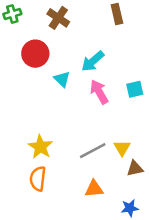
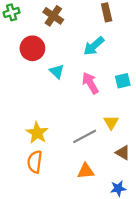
cyan arrow: (93, 61) -> (94, 46), moved
yellow triangle: (122, 148) -> (111, 122), moved
brown triangle: (135, 168) -> (123, 153), turned 42

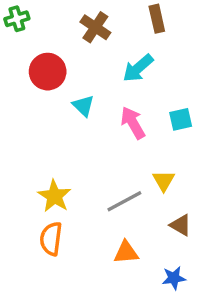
brown cross: (53, 16) -> (95, 27), moved

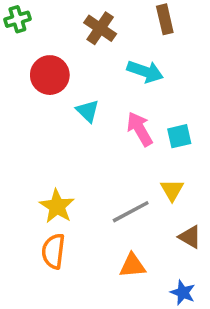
cyan arrow: (138, 68) -> (145, 71), turned -120
cyan square: (181, 119) -> (179, 136), moved
blue star: (174, 278) -> (183, 293), turned 30

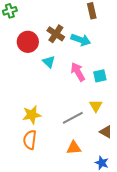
brown cross: (100, 28) -> (56, 34), moved
yellow star: (57, 206) -> (32, 115), turned 30

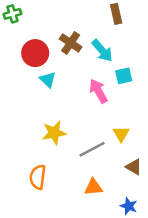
cyan arrow: (81, 40) -> (102, 51), turned 30
cyan triangle: (49, 62) -> (48, 80), moved
cyan square: (100, 76) -> (124, 76), moved
yellow star: (32, 115) -> (54, 133), moved

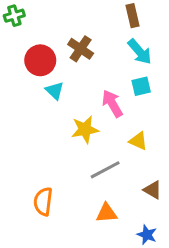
cyan arrow: (102, 51) -> (140, 52), moved
yellow star: (54, 133) -> (85, 129), moved
yellow triangle: (121, 134) -> (138, 141), moved, turned -36

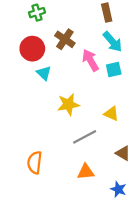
green cross: (14, 16) -> (37, 13), moved
pink arrow: (112, 104) -> (90, 60), moved

